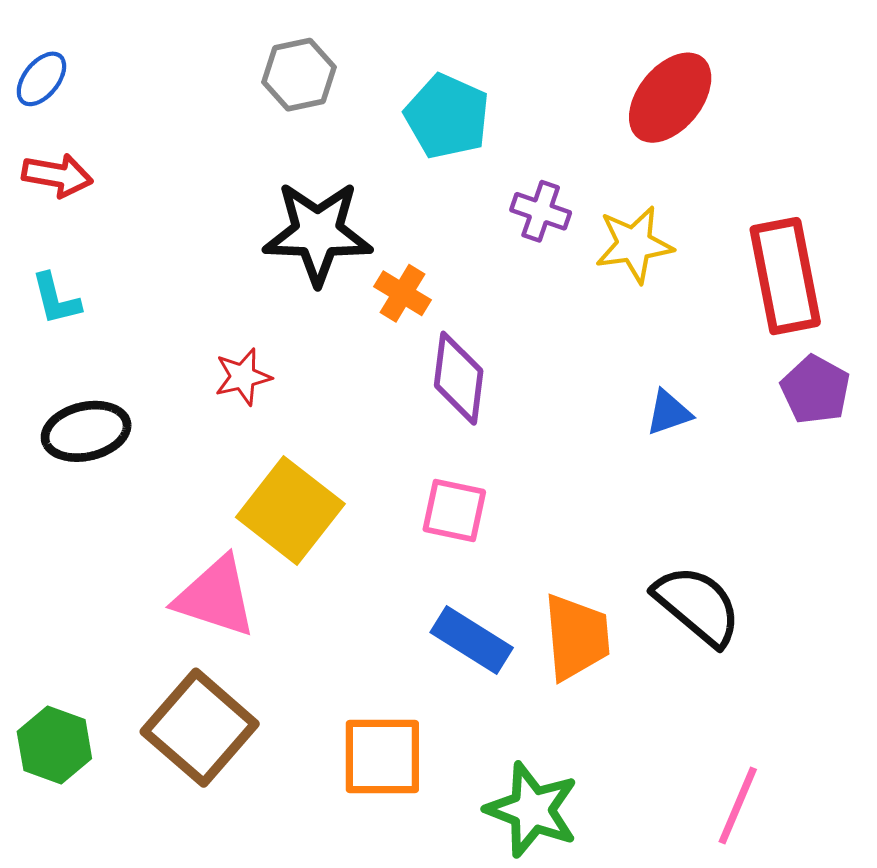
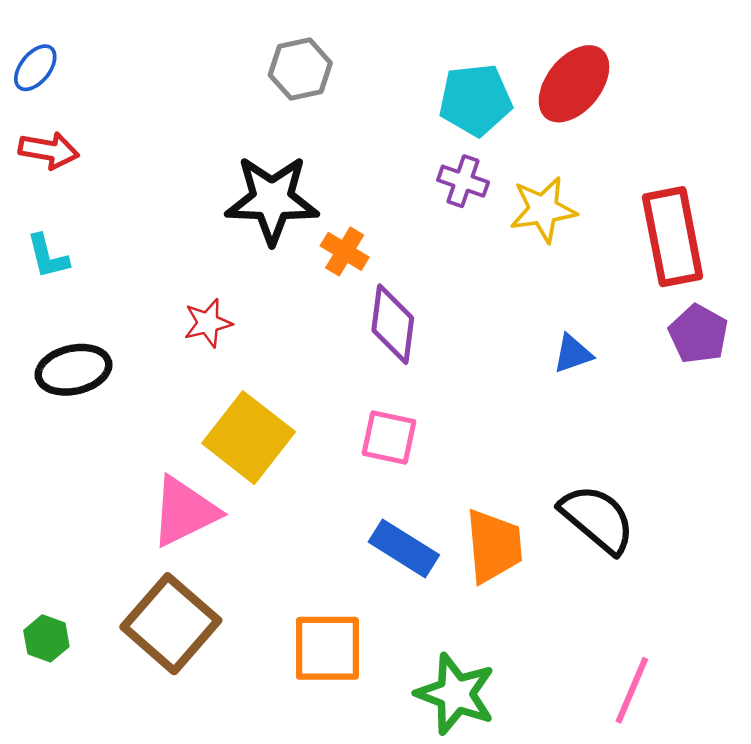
gray hexagon: (299, 75) -> (300, 69), moved
cyan pentagon: (447, 116) -> (475, 100), moved, turned -30
pink triangle: (216, 597) -> (184, 512), turned -44
green hexagon: (54, 745) -> (46, 638), size x0.7

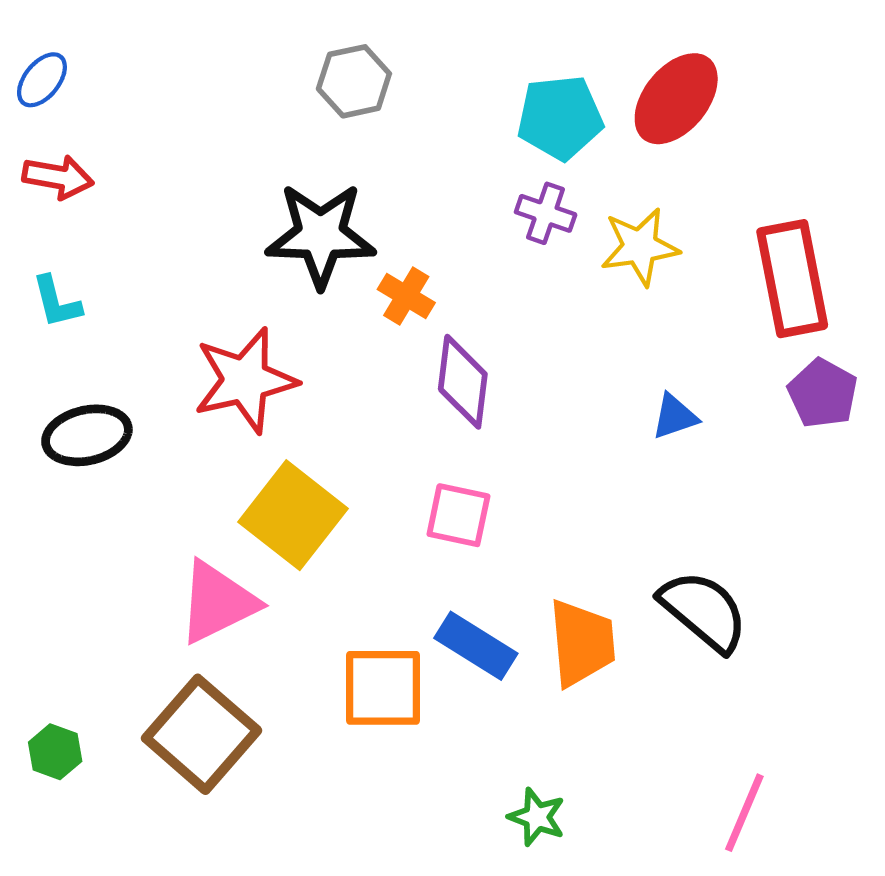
red star: (208, 323) -> (245, 380), size x1.8
orange square: (327, 648) -> (383, 688), moved
green star: (456, 694) -> (537, 817), size x0.6

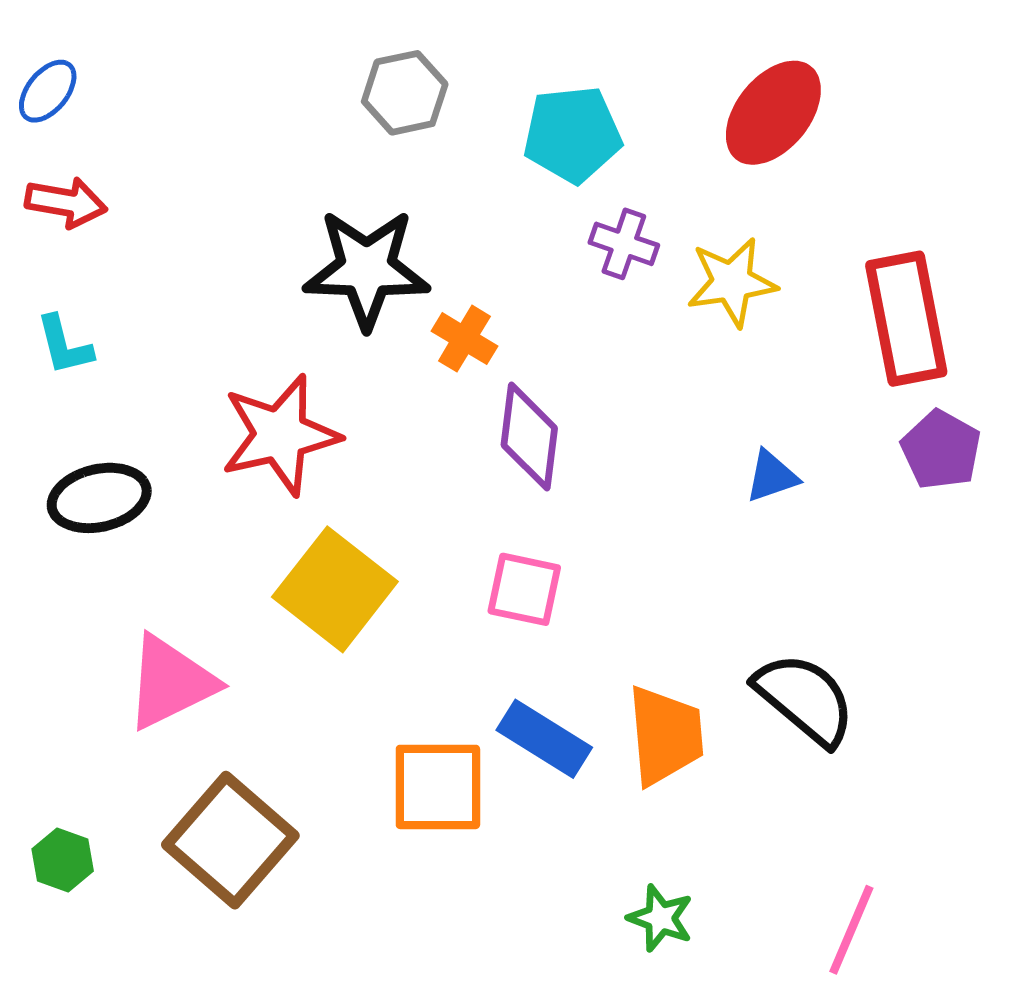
cyan pentagon: (560, 118) -> (572, 134), moved
pink triangle: (218, 602) -> (171, 682), moved
green star: (537, 817) -> (660, 918), moved

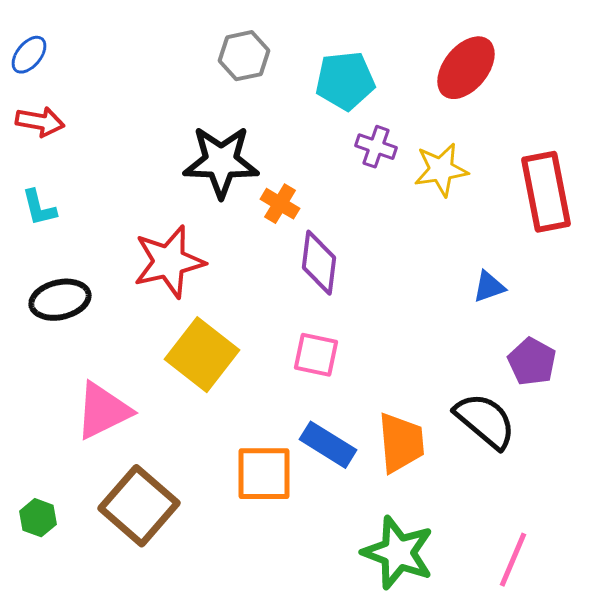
purple pentagon: (941, 450) -> (532, 362), moved
blue triangle: (772, 476) -> (489, 287), moved
green star: (660, 918) -> (398, 553), size x1.8

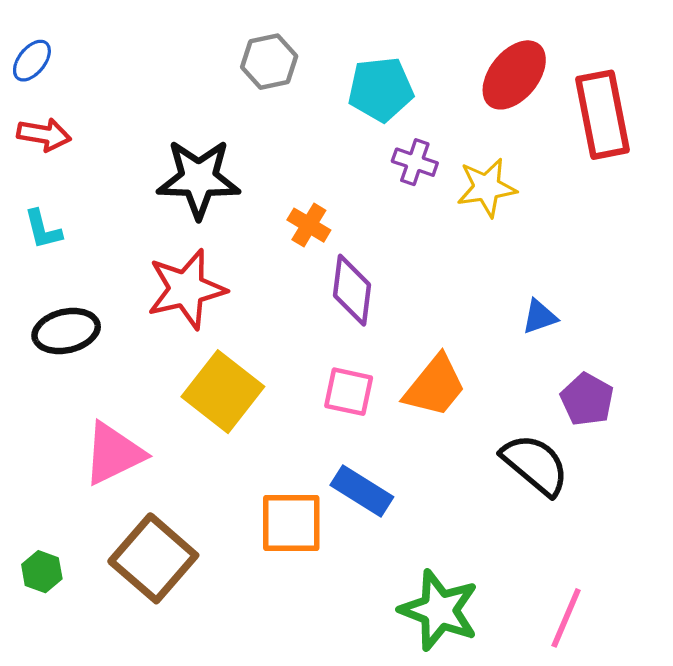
black star: (221, 162) -> (199, 179), moved
red rectangle: (546, 192) -> (602, 115), moved
orange trapezoid: (401, 443) -> (435, 386), moved, turned 44

